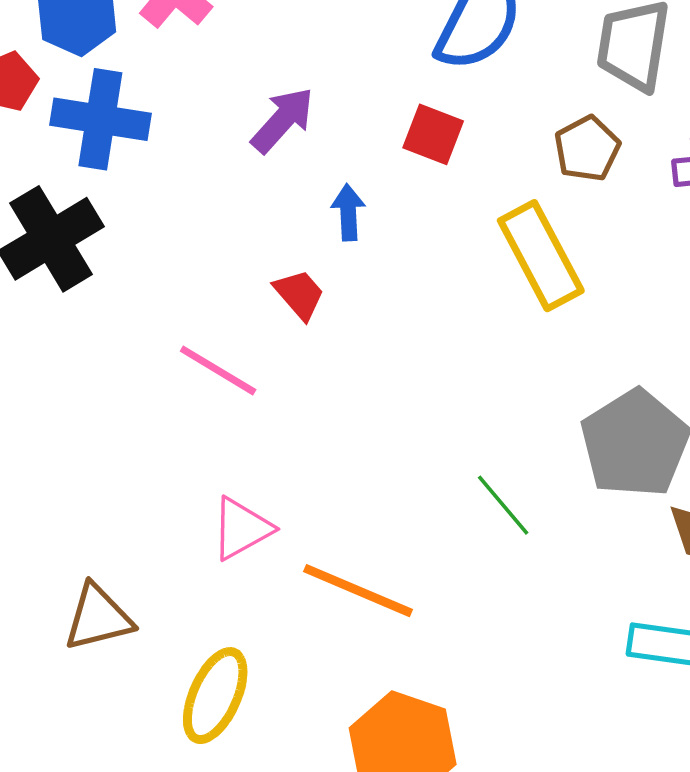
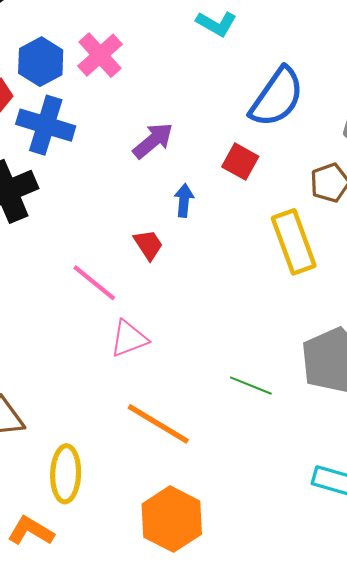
green line: (503, 505) -> (251, 386), turned -36
pink triangle: (241, 529) -> (129, 339), moved
yellow ellipse: (215, 696) -> (66, 474), turned -30

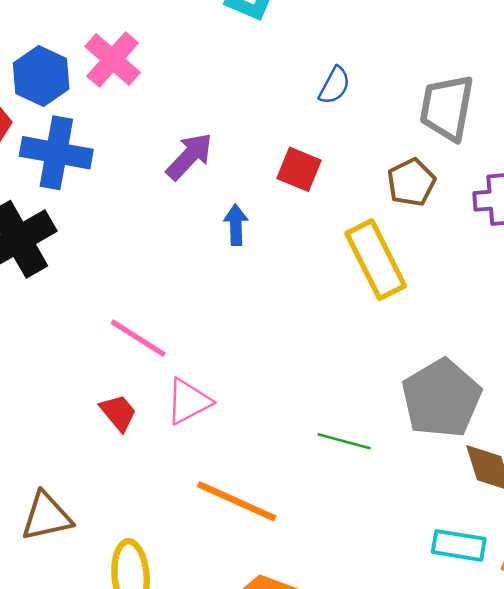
blue semicircle: (277, 97) -> (334, 85), size x0.5
red trapezoid: (148, 245) -> (118, 413), moved

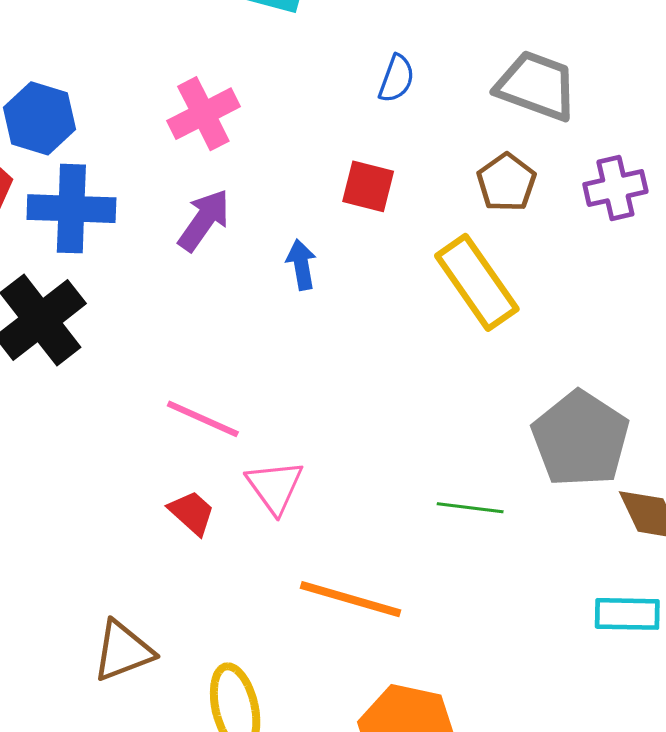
pink cross: (113, 60) -> (203, 114), moved, turned 30
gray trapezoid: (447, 108) -> (536, 86), turned 108
purple arrow: (189, 156) -> (204, 220), moved
pink triangle: (188, 401) -> (275, 487), turned -30

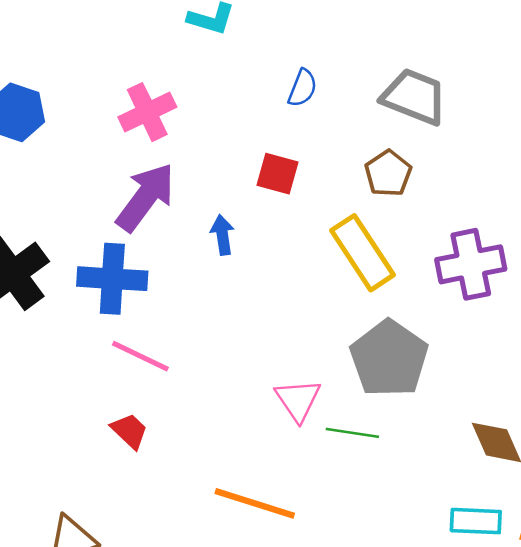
purple cross: (615, 188) -> (471, 264), moved, size x1.4
blue cross: (71, 209) -> (112, 279), moved
purple arrow: (204, 220) -> (145, 197), size x1.4
gray pentagon: (580, 439) -> (389, 359), moved
pink triangle: (275, 487) -> (298, 400), moved

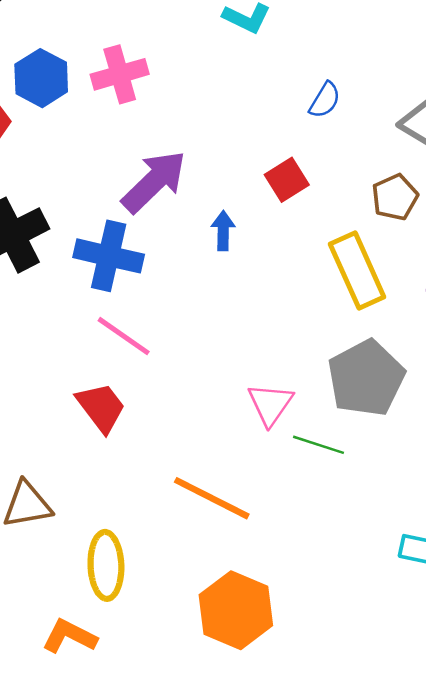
pink cross: (147, 112) -> (120, 74), moved
red square: (278, 174) -> (287, 180), turned 33
red trapezoid: (130, 431) -> (101, 407), size x1.4

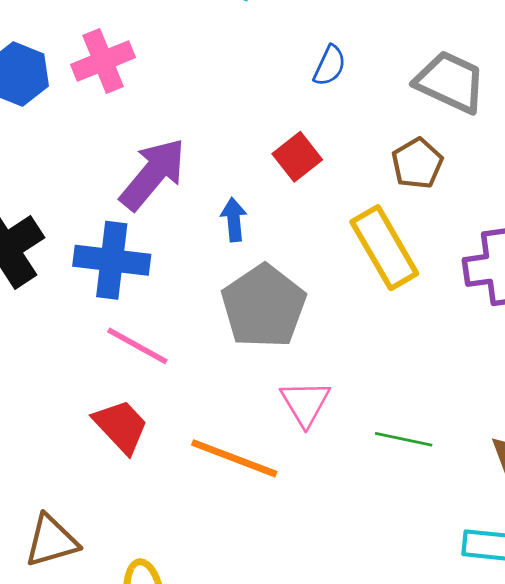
gray pentagon: (366, 378) -> (264, 306), moved
green line: (318, 445) -> (404, 439), moved
orange line: (212, 498) -> (234, 458), moved

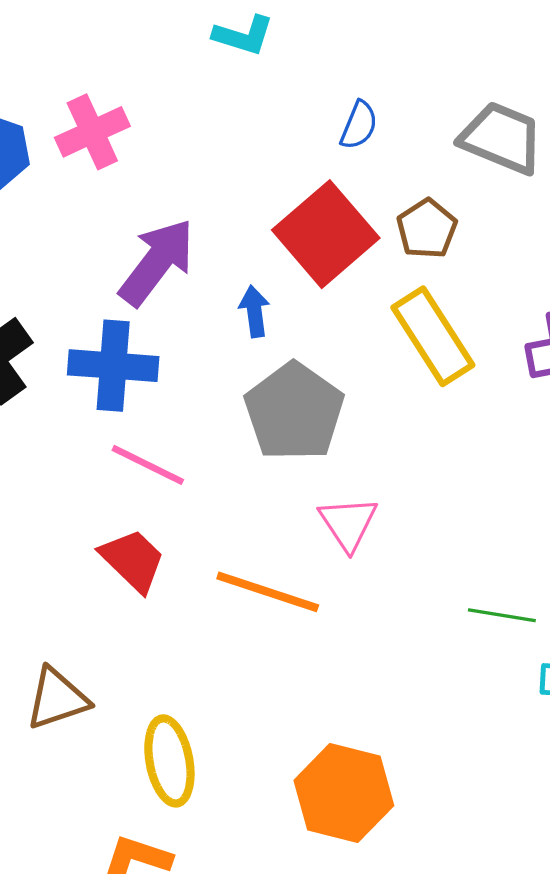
red square: (297, 157) -> (326, 234), size x1.8
brown pentagon: (417, 163) -> (427, 229), moved
green line: (404, 439) -> (502, 615), moved

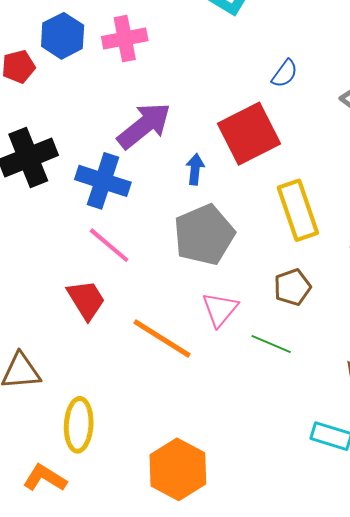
brown pentagon: (427, 229) -> (292, 287), moved
green line: (502, 615) -> (271, 344), moved

